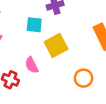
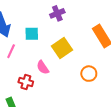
cyan square: (34, 25) -> (32, 34), moved

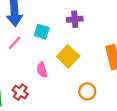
yellow square: (62, 48) -> (68, 56), turned -30
red cross: (26, 82) -> (20, 92), moved

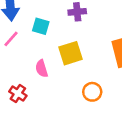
yellow square: (68, 56) -> (70, 53), turned 30

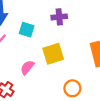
pink semicircle: (42, 69) -> (27, 67), turned 56

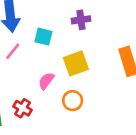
orange circle: (72, 88) -> (73, 101), moved

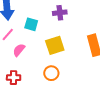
pink semicircle: (46, 81) -> (19, 50), moved
red cross: (22, 108) -> (14, 78), turned -32

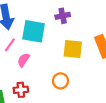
cyan square: (31, 24) -> (34, 31), size x1.6
yellow square: (55, 45) -> (73, 49), moved, turned 30

